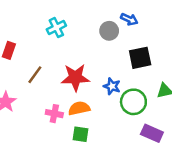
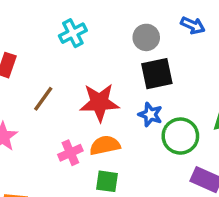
blue arrow: (129, 19) -> (193, 25), moved
black square: (140, 58) -> (157, 74), moved
pink cross: (54, 114) -> (70, 153), turned -35

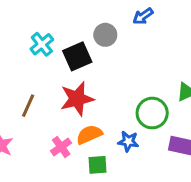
blue arrow: (193, 25) -> (143, 16), turned 132
black square: (157, 74) -> (77, 56), moved
blue star: (150, 114) -> (128, 141), moved

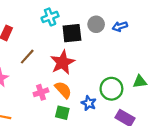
blue arrow: (143, 16) -> (120, 26), moved
red star: (77, 99) -> (63, 62), turned -30
orange semicircle: (89, 134) -> (63, 90), turned 54

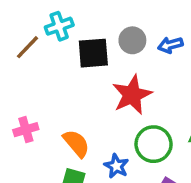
brown line: (27, 57) -> (27, 47), moved
red star: (63, 62) -> (132, 95), moved
pink cross: (41, 92) -> (26, 130), moved

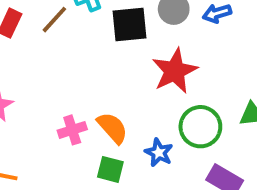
pink cross: (26, 130) -> (72, 130), moved

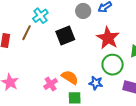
black square: (130, 24) -> (65, 36), moved
red star: (175, 71) -> (108, 38), moved

